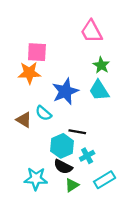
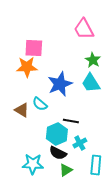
cyan rectangle: (105, 180) -> (96, 165), turned -54

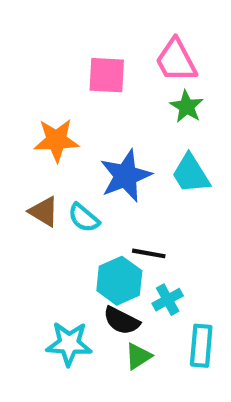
pink square: (34, 48) -> (107, 75), moved
green star: (93, 60) -> (187, 107), moved
brown triangle: (22, 110) -> (44, 211), moved

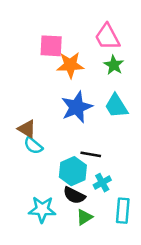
pink square: (107, 75) -> (51, 46), moved
orange star: (56, 140) -> (70, 65), moved
cyan semicircle: (84, 218) -> (33, 146), moved

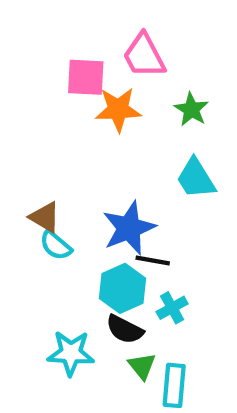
pink trapezoid: (107, 37) -> (144, 56), moved
blue star: (77, 107) -> (129, 228), moved
cyan rectangle: (123, 211) -> (174, 385), moved
green triangle: (84, 217) -> (142, 366), turned -36

